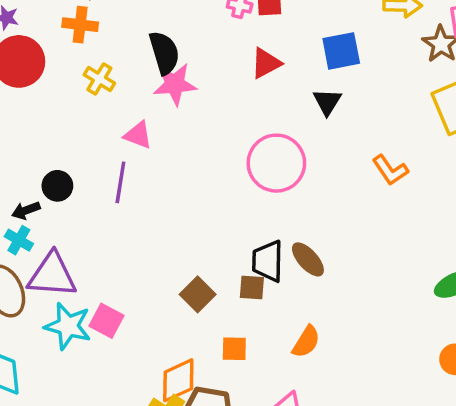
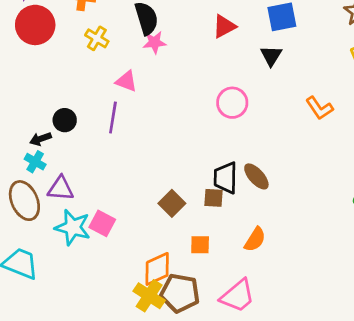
pink star: (175, 84) -> (154, 42), size x0.7
pink circle: (276, 163) -> (232, 103), size x0.7
purple triangle: (52, 275) -> (61, 189), size x0.7

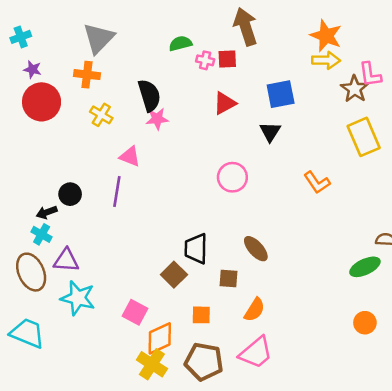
black trapezoid: (226, 178) -> (196, 249), moved
brown square: (213, 198) -> (229, 279), moved
pink square: (102, 223) -> (135, 312), moved
brown pentagon: (180, 293) -> (204, 362), moved
pink trapezoid: (238, 296) -> (256, 353), moved

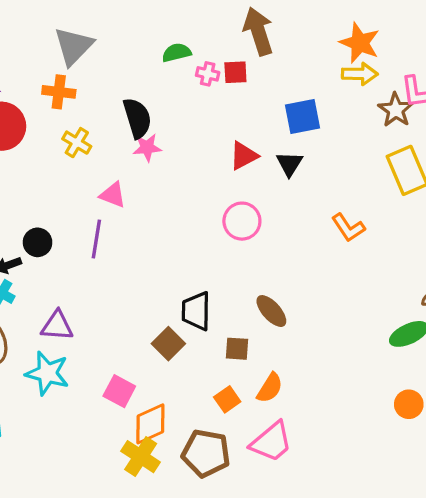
red triangle: (225, 103) -> (244, 156), moved
purple triangle: (66, 260) -> (57, 326), moved
orange square: (201, 315) -> (227, 399), moved, turned -36

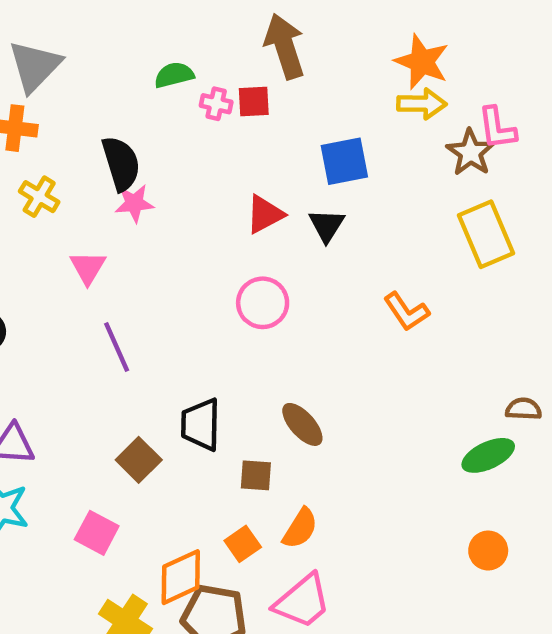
pink triangle: (113, 195) -> (88, 267), turned 40
purple line: (96, 239) -> (117, 347), moved, turned -33
brown square: (168, 344) -> (139, 460), moved
orange diamond: (150, 424) -> (181, 577), moved

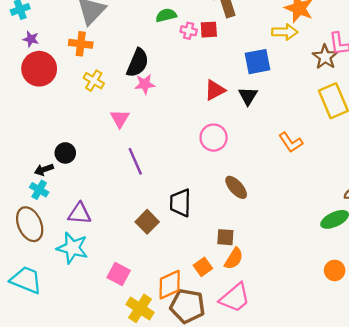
yellow arrow: (422, 104) -> (285, 32), moved
black semicircle: (121, 163) -> (138, 63), turned 40
brown ellipse: (302, 424) -> (236, 187), moved
brown square: (256, 475) -> (225, 237), moved
pink square: (97, 533) -> (119, 274), moved

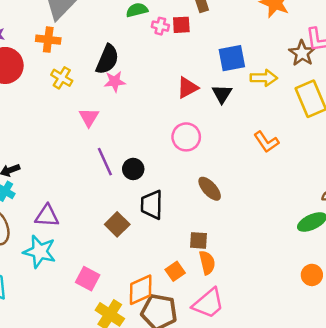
yellow arrow: (285, 32) -> (264, 78), moved
black circle: (65, 153) -> (133, 169), moved
orange semicircle: (234, 259) -> (207, 263), turned -45

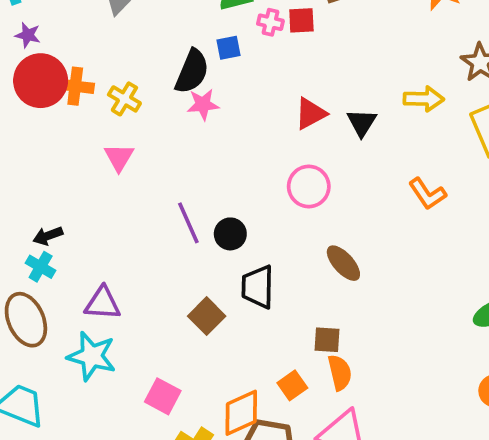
orange cross: (48, 40) -> (75, 86), moved
blue square: (232, 58) -> (228, 48), moved, size x0.6
pink triangle: (89, 117) -> (119, 157), moved

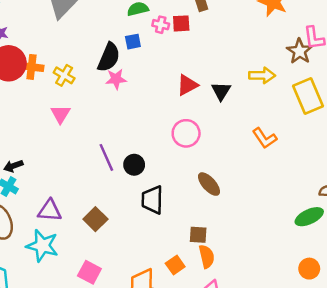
brown square: (207, 316) -> (95, 219), moved

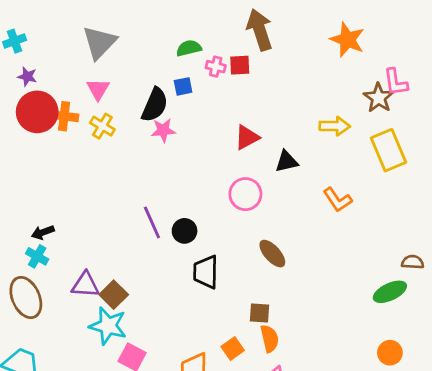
black triangle: (221, 91) -> (287, 161), moved, turned 45
pink triangle: (60, 114) -> (98, 89), moved
brown square: (95, 219) -> (114, 295), moved
cyan star: (42, 246) -> (108, 326), moved

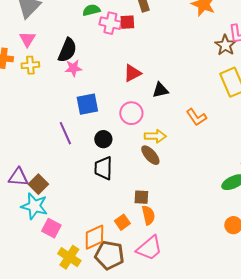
pink cross: (216, 67) -> (110, 23), size x1.5
blue square: (183, 86) -> (87, 104), moved, size x1.6
yellow cross: (102, 126) -> (30, 65), turned -36
yellow arrow: (335, 126) -> (155, 136), moved
black circle: (185, 231) -> (103, 139), moved

